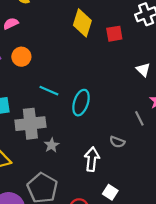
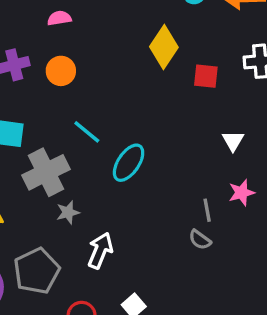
gray cross: (30, 124) -> (46, 172), turned -36
gray semicircle: (117, 142) -> (200, 240), moved
white arrow: (92, 159) -> (100, 250), moved

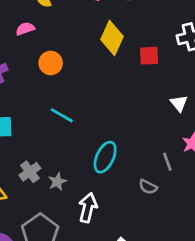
orange circle: (61, 71) -> (51, 63), moved
cyan ellipse: (129, 163) -> (105, 157), moved
gray cross: (46, 172) -> (30, 172), moved, size x0.6
gray semicircle: (200, 240) -> (148, 187), moved

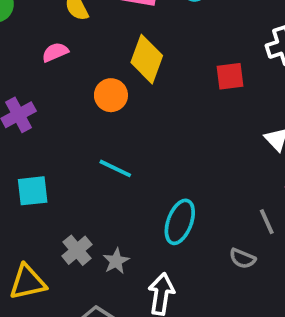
yellow diamond: (112, 38) -> (147, 59), moved
orange circle: (51, 63) -> (111, 95), moved

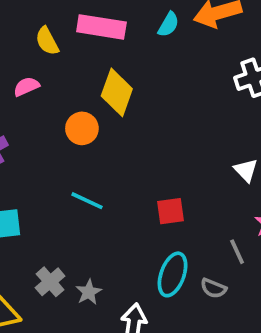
red square: (230, 76) -> (170, 211), moved
cyan ellipse: (180, 222) -> (173, 274), moved

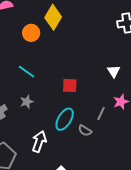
gray line: (237, 252) -> (101, 114), turned 40
gray star: (89, 292) -> (27, 102), moved

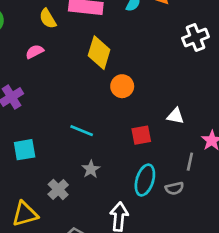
orange circle: (31, 33) -> (122, 86), moved
white triangle: (114, 71) -> (175, 116), moved, turned -32
gray semicircle: (85, 131) -> (174, 188), turned -32

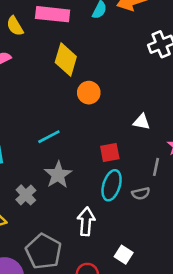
cyan line: (82, 131) -> (49, 137), turned -50
red square: (141, 135) -> (110, 152), moved
gray star: (91, 169) -> (58, 175), size x1.5

